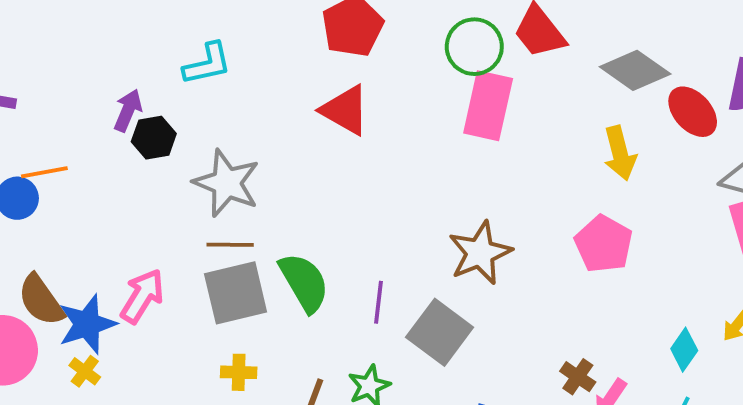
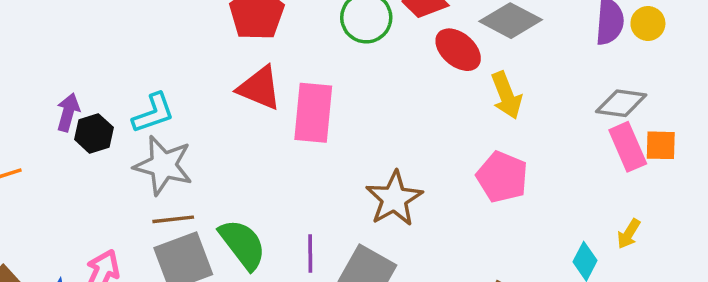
cyan L-shape: (207, 64) -> (153, 113), moved
pink rectangle: (488, 106) -> (313, 113), moved
red ellipse: (693, 112) -> (458, 50), moved

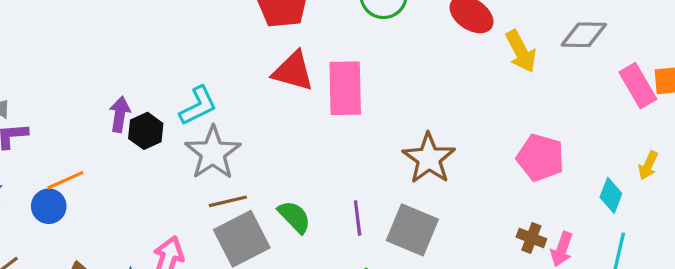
gray diamond: (621, 103) -> (584, 35), moved
gray star: (163, 165) -> (213, 153), turned 30
pink pentagon: (502, 177) -> (540, 158), moved
green semicircle: (243, 244) -> (294, 217), size x0.7

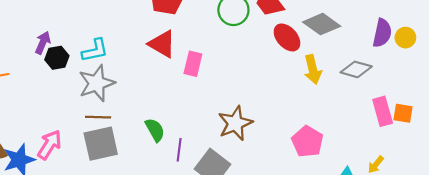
pink rectangle: (345, 88) -> (193, 64), size x0.7
green semicircle: (294, 217) -> (155, 130), moved

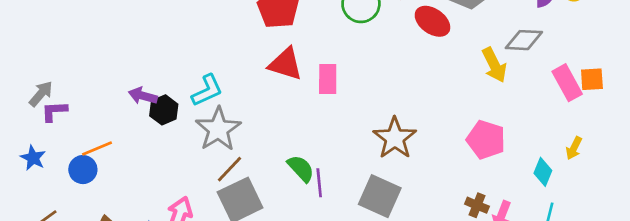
purple arrow: (43, 43) -> (143, 96), turned -85
yellow arrow: (313, 69) -> (494, 65), moved
brown line: (98, 117) -> (230, 169), turned -35
purple line: (179, 150) -> (319, 183), moved

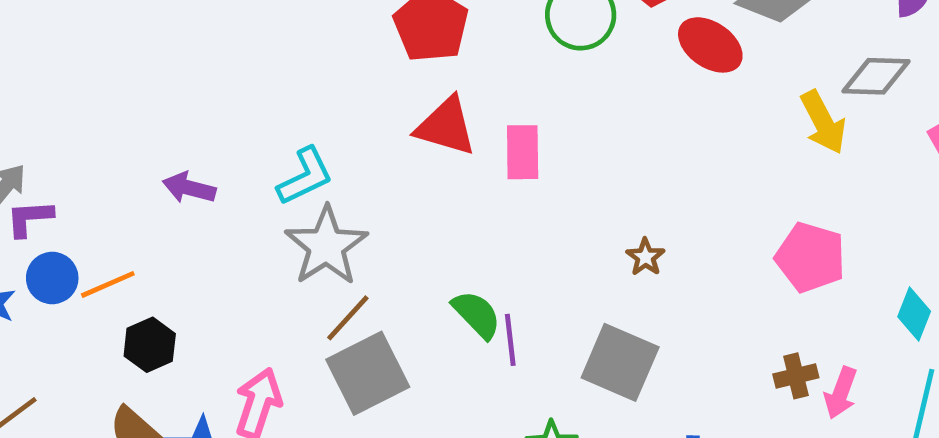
black hexagon: (164, 110) -> (150, 345), moved
brown star: (395, 138) -> (645, 257), size x0.5
blue circle: (83, 170) -> (52, 278), moved
brown cross: (477, 205) -> (796, 376), turned -35

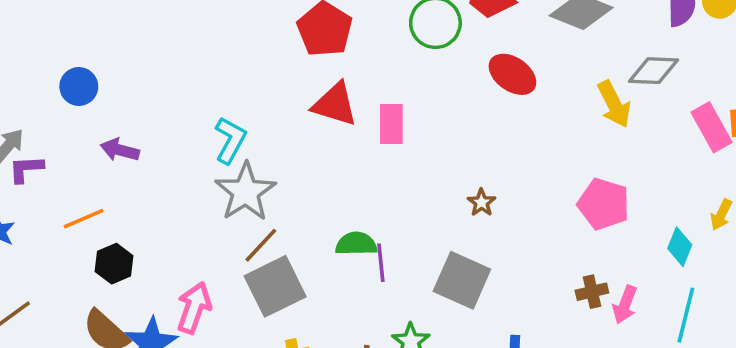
red ellipse: (710, 45) -> (512, 74), moved
cyan L-shape: (305, 176) -> (230, 140), turned -36
purple arrow: (189, 188) -> (120, 150), moved
blue circle: (52, 278) -> (79, 86), moved
green semicircle: (477, 315) -> (356, 244), turned -48

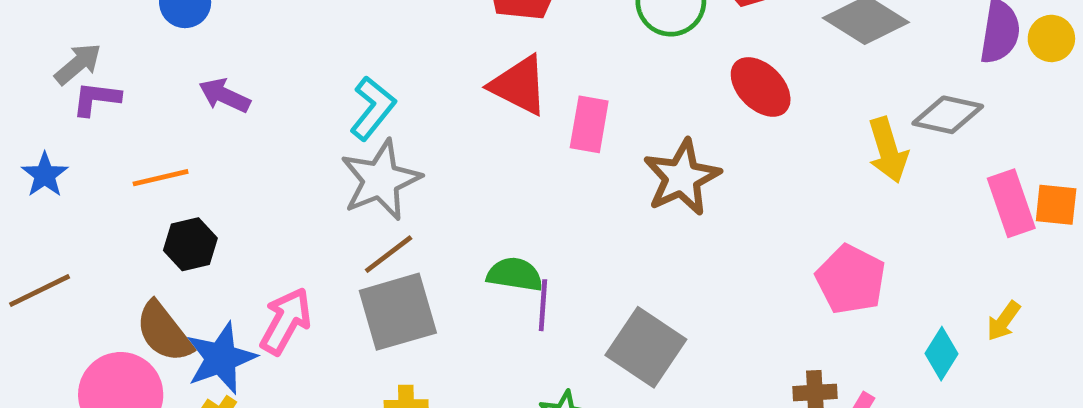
brown star: (481, 203) -> (682, 177), moved, size x2.0

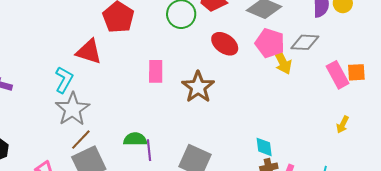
red triangle: (519, 85) -> (89, 52), moved
pink pentagon: (851, 279) -> (270, 43), moved
cyan diamond: (941, 354) -> (264, 147), moved, turned -30

